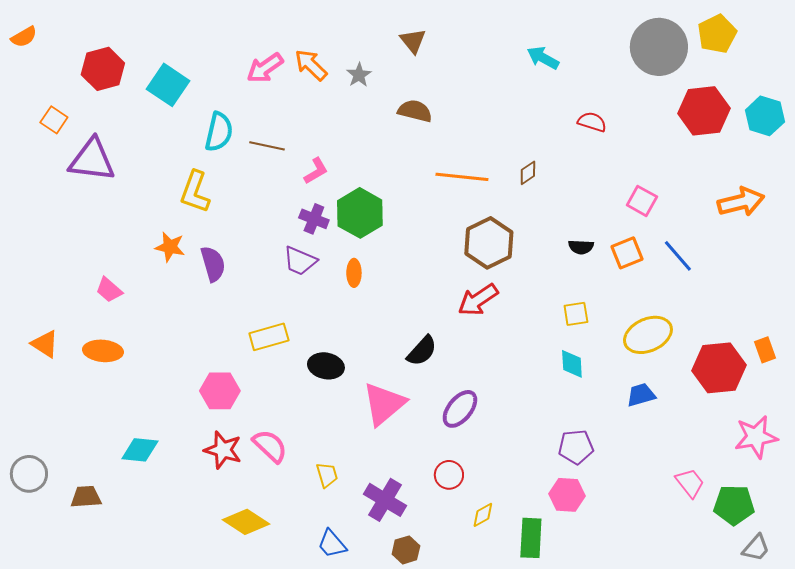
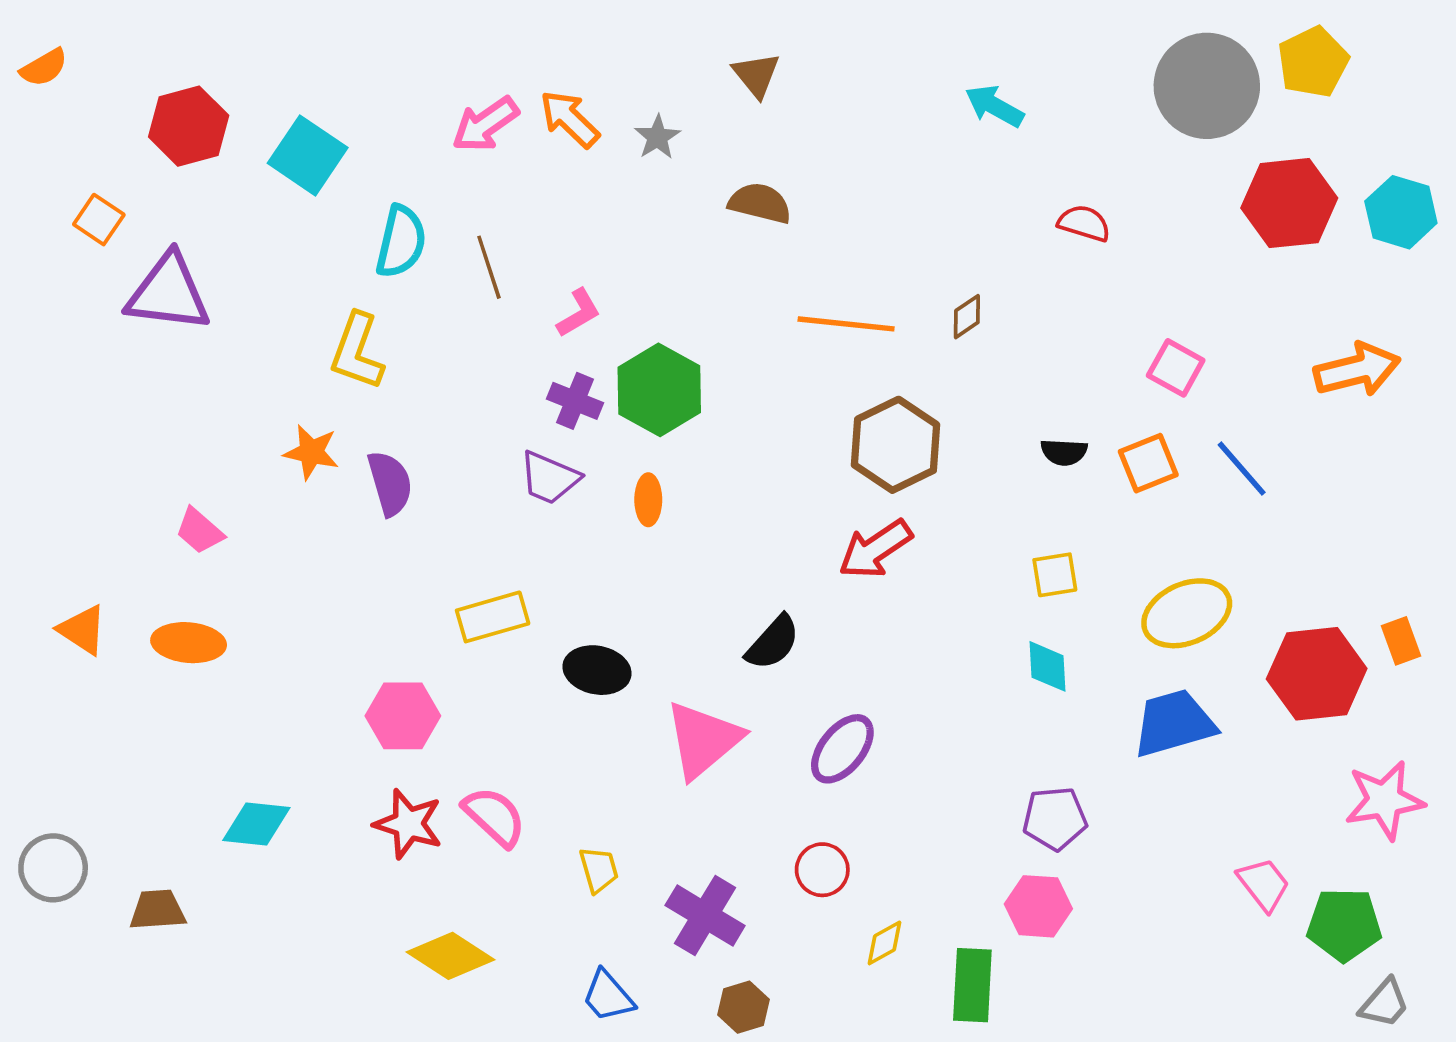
brown line: (267, 146) -> (489, 267), turned 60
blue trapezoid: (641, 395) -> (1174, 723), size x1.6

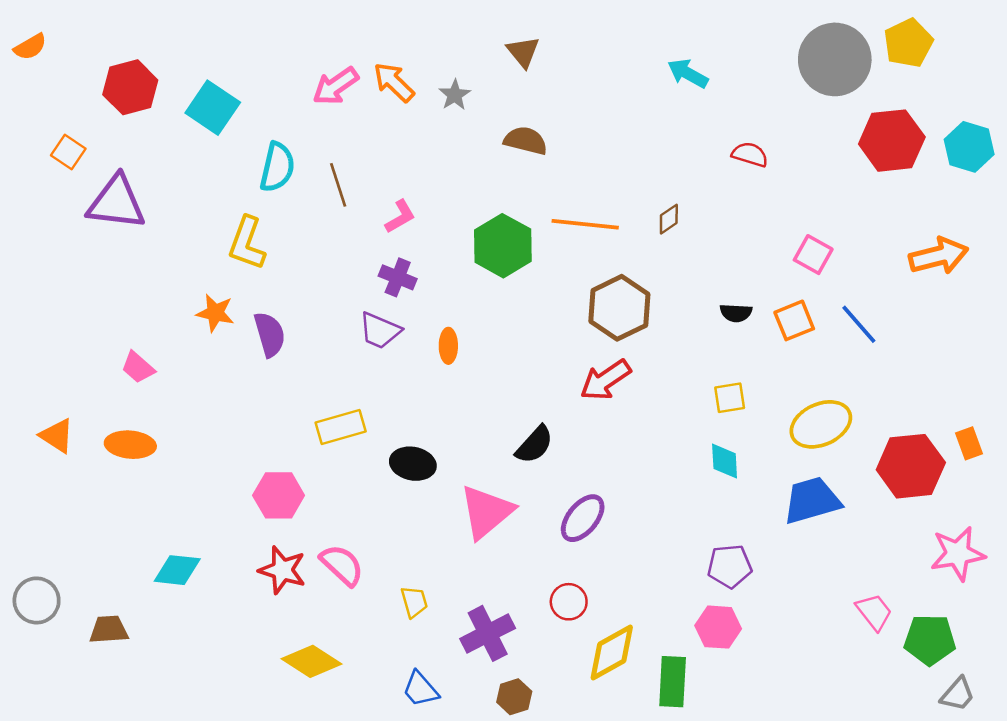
green hexagon: (659, 390) -> (503, 246), moved
purple cross: (705, 915) -> (488, 633), turned 32
yellow diamond: (885, 943) -> (612, 652), size x1.8

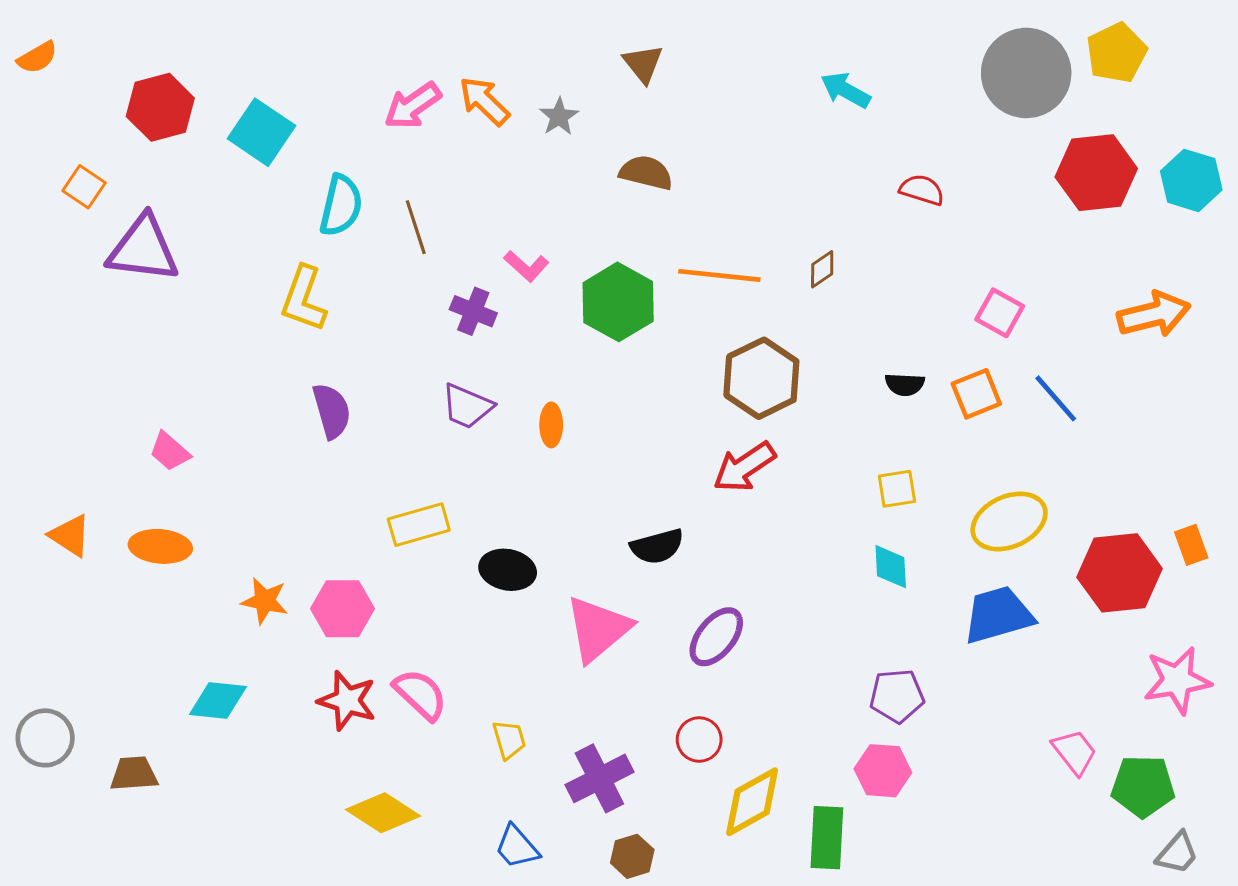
pink L-shape: (400, 217) -> (526, 266), moved, turned 72
purple cross: (398, 277) -> (473, 311), moved
orange star: (215, 313) -> (265, 601), moved
black semicircle: (534, 445) -> (657, 546), turned 33

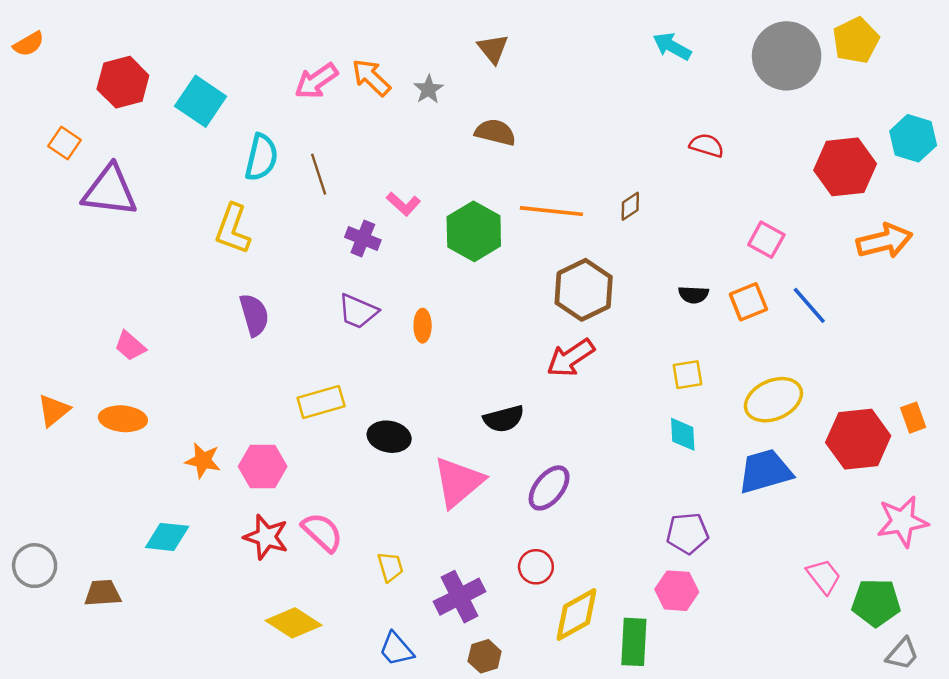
cyan arrow: (846, 90) -> (672, 46), moved
red hexagon: (1096, 173) -> (845, 167), moved
orange triangle: (70, 536) -> (54, 410), turned 48

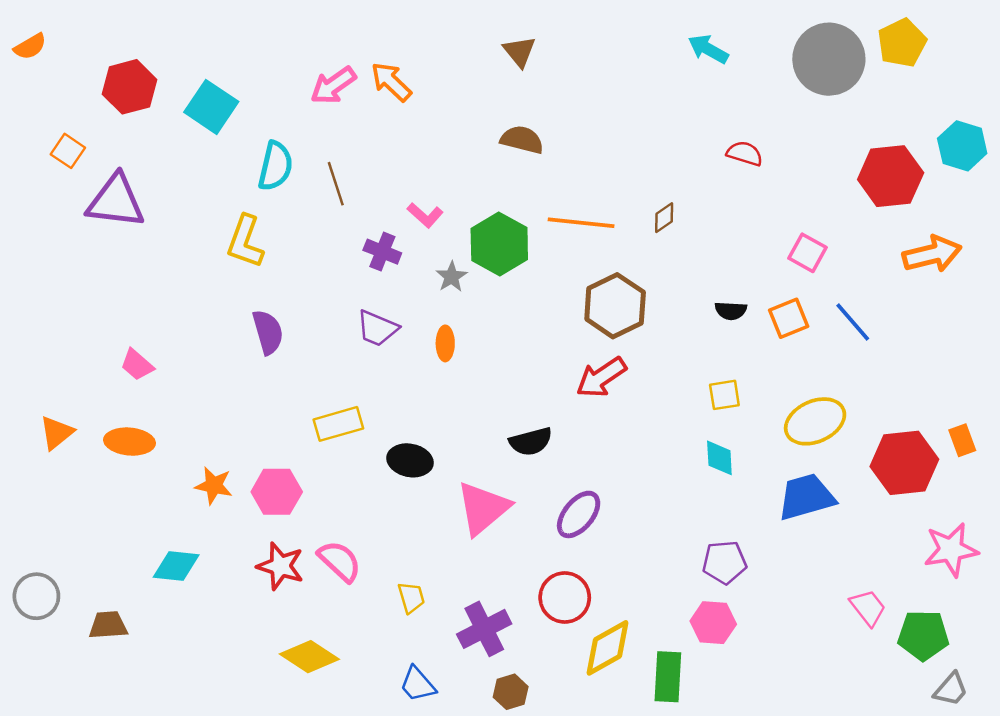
gray star: (428, 89) -> (452, 277), moved
red circle: (536, 567) -> (565, 598), size x1.4

